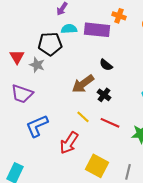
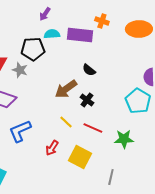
red arrow: (69, 143) -> (52, 148), size x0.7
yellow square: (97, 166) -> (80, 157), moved

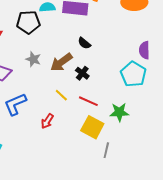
gray star: (20, 70) -> (33, 59), moved
yellow square: (80, 157) -> (92, 127), moved

